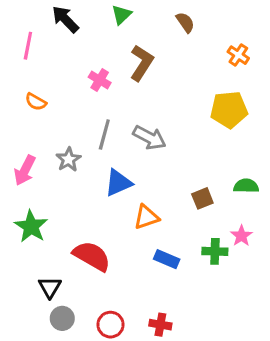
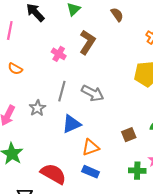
blue rectangle: (167, 259) -> (91, 172), moved

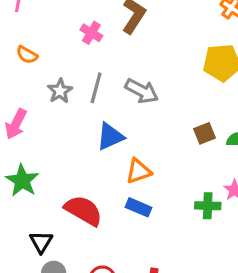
gray star: (37, 108) -> (60, 91), moved
brown square: (129, 135) -> (205, 133), moved

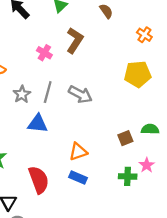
brown square: (205, 133) -> (125, 138), moved
blue triangle: (110, 137) -> (38, 124), moved, turned 30
red semicircle: (83, 210) -> (39, 180), turned 40

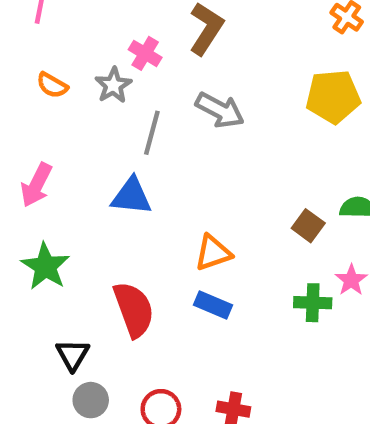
gray star: (22, 94) -> (113, 85), moved
gray arrow: (80, 94) -> (220, 110), moved
brown square: (125, 138) -> (308, 226), turned -32

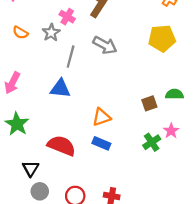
brown square: (308, 226) -> (149, 103), turned 35
green cross: (313, 303) -> (152, 142), turned -36
red semicircle: (134, 309) -> (61, 146), turned -48

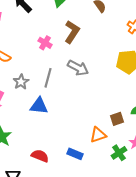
gray star: (51, 33) -> (21, 82), moved
orange triangle: (101, 117) -> (98, 135), moved
red semicircle: (61, 146) -> (40, 156), size x0.7

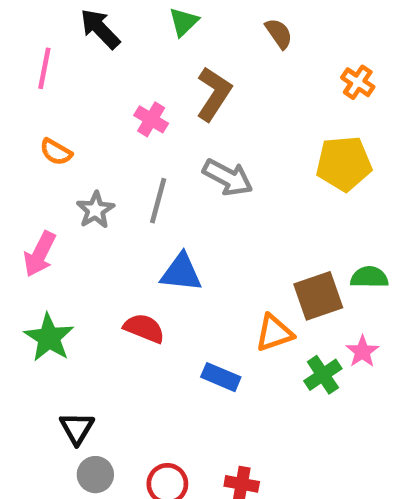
blue triangle: (39, 106) -> (181, 273), moved
brown square: (117, 119) -> (318, 296), size x1.5
red semicircle: (40, 156) -> (144, 328), moved

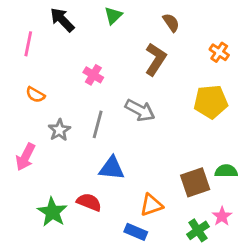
brown L-shape: (214, 94) -> (156, 59), moved
orange triangle: (274, 333) -> (151, 205), moved
green star: (49, 338) -> (52, 212), moved

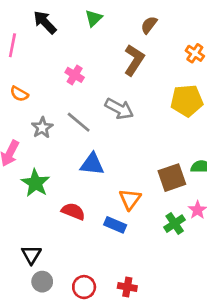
brown semicircle: (171, 23) -> (149, 25), turned -108
gray line: (98, 124) -> (79, 122), turned -65
red semicircle: (89, 202) -> (73, 211), moved
orange triangle: (151, 205) -> (130, 199), turned -35
green star: (52, 212) -> (35, 183), moved

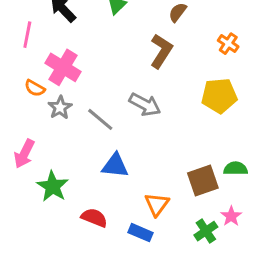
pink cross: (75, 75) -> (63, 67), moved, size x1.6
gray star: (42, 128) -> (60, 108), moved

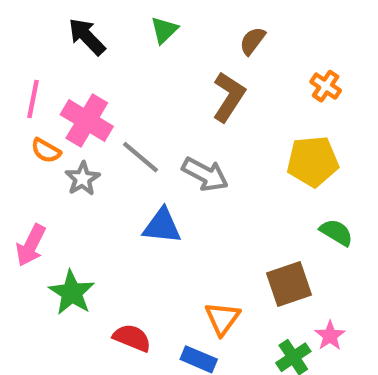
pink line: (27, 35) -> (33, 99), moved
gray line: (100, 119) -> (141, 157), moved
blue triangle: (115, 166) -> (162, 226), moved
green semicircle: (236, 169) -> (336, 232), moved, turned 30

